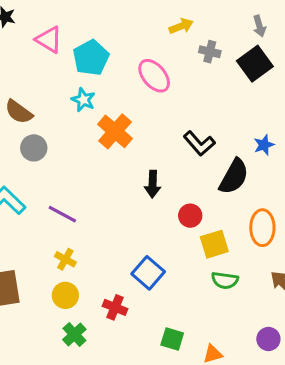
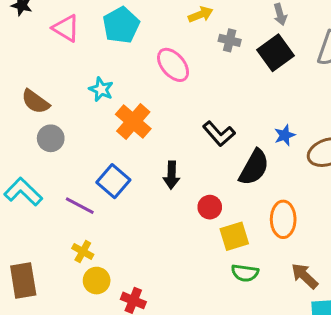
cyan pentagon: (91, 58) -> (121, 25), moved
blue square: (148, 273) -> (113, 181), moved
yellow circle: (65, 295) -> (97, 281), moved

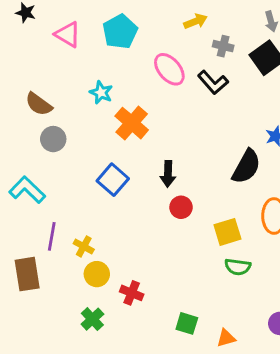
black L-shape: (219, 134) -> (213, 82), moved
purple line: (80, 206) -> (52, 236), moved, turned 72
red circle: (210, 207) -> (181, 207), moved

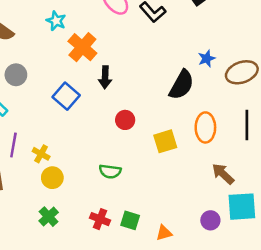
gray circle: (53, 139) -> (16, 75), moved
black arrow: (168, 174) -> (105, 77), moved
green semicircle: (238, 267) -> (110, 171), moved
red cross: (132, 293) -> (100, 219), moved

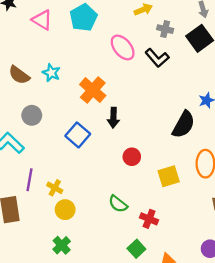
cyan star: (56, 21) -> (51, 73), moved
green semicircle: (110, 171) -> (118, 204), turned 30
red cross: (100, 219) -> (149, 219), moved
green square: (130, 220) -> (136, 249), turned 30

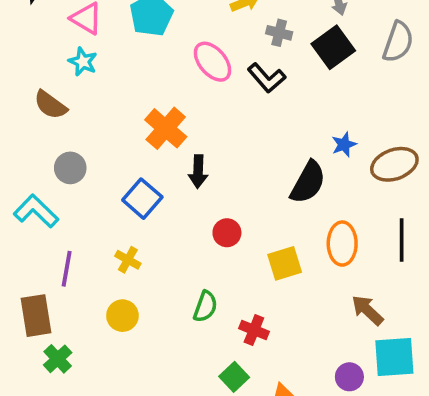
cyan star: (51, 73) -> (83, 62), moved
yellow cross: (55, 188) -> (128, 260), moved
green semicircle: (118, 204) -> (205, 307), turned -108
green cross: (62, 245) -> (58, 359), moved

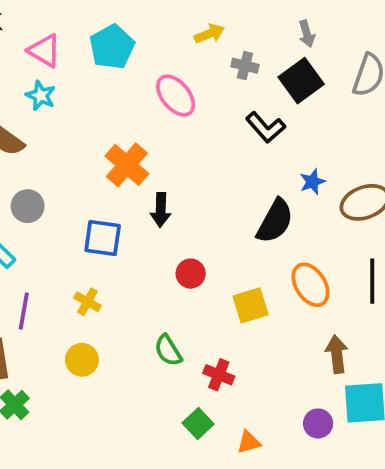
black L-shape: (267, 78) -> (266, 127), moved
blue square: (142, 199) -> (103, 238), turned -33
orange ellipse: (342, 244) -> (311, 285), turned -33
green semicircle: (205, 307) -> (168, 350), turned 128
brown arrow: (367, 310) -> (337, 354), turned 40

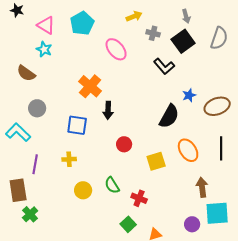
yellow cross: (88, 302) -> (69, 159), turned -32
yellow circle: (82, 360) -> (83, 190), moved

